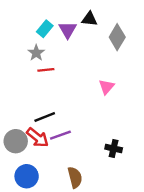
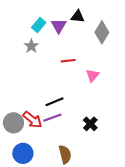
red line: (46, 70) -> (68, 61), moved
black line: (45, 117) -> (55, 102), moved
black cross: (114, 148) -> (90, 124), moved, turned 32

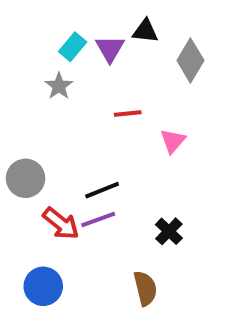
gray circle: (13, 123) -> (26, 178), moved
brown semicircle: (65, 154) -> (145, 288), moved

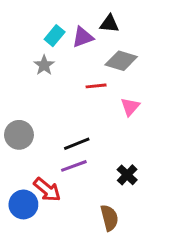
purple triangle: (110, 49) -> (83, 37), turned 40
gray diamond: (190, 60) -> (121, 61), moved, turned 76
red arrow: (61, 223) -> (47, 190), moved
blue circle: (43, 286) -> (23, 204), moved

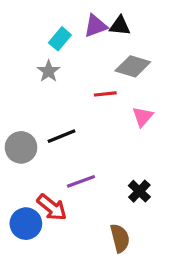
purple triangle: (83, 37) -> (96, 26), moved
black line: (77, 144) -> (62, 136), moved

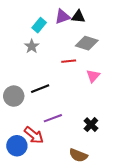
brown semicircle: (120, 238) -> (78, 155), turned 126

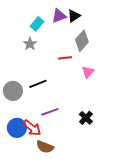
black triangle: (78, 17) -> (74, 16), turned -40
gray diamond: (87, 43) -> (82, 41), turned -65
blue circle: (17, 146) -> (17, 128), moved
brown semicircle: (78, 155) -> (45, 147), moved

